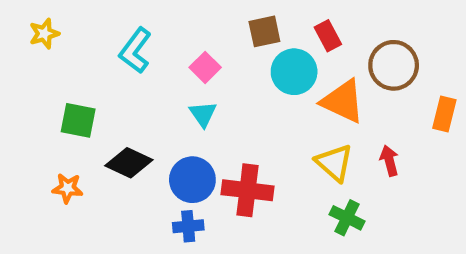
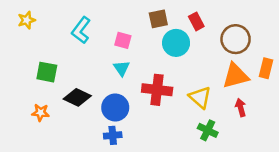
pink square: (205, 67) -> (123, 40), turned -30
orange triangle: (343, 101) -> (236, 76), moved, turned -40
red arrow: (389, 161) -> (241, 108), moved
red cross: (247, 190) -> (157, 90), moved

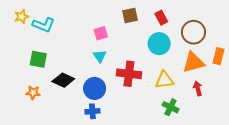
cyan L-shape: (81, 30) -> (44, 25), moved, turned -105
pink square: (123, 40) -> (101, 33), turned -32
cyan circle: (176, 43) -> (159, 44), moved
yellow triangle: (200, 97) -> (164, 80), turned -48

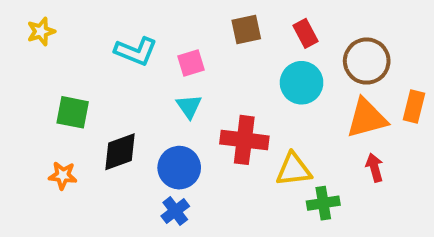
cyan L-shape: (44, 25) -> (136, 51), moved
black diamond: (63, 80) -> (120, 152), turned -45
yellow triangle: (164, 80) -> (294, 170), moved
green cross: (171, 107) -> (323, 203), turned -35
blue cross: (92, 111) -> (175, 211), turned -32

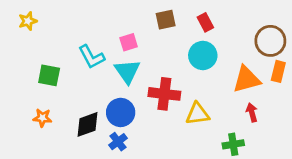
cyan L-shape: (136, 51) -> (91, 57), moved, turned 40
brown circle: (367, 61) -> (270, 41), moved
cyan triangle: (189, 106) -> (127, 71), size x1.5
black diamond: (120, 152) -> (87, 124), moved
green cross: (323, 203) -> (233, 144), moved

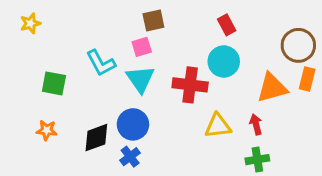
brown square: (166, 20) -> (153, 20), moved
red cross: (164, 94) -> (190, 85), moved
red arrow: (252, 112) -> (256, 124), moved

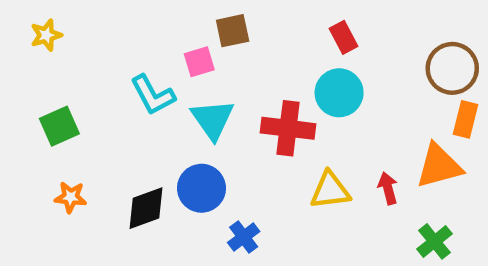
pink square: (142, 47) -> (199, 62), moved
green square: (54, 83) -> (59, 126), moved, turned -35
orange triangle: (272, 88) -> (439, 166), moved
blue cross: (130, 157) -> (244, 237), moved
green cross: (257, 160) -> (434, 241), moved, turned -30

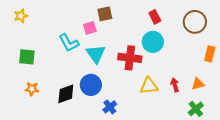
brown circle: (452, 68) -> (195, 22), moved
green square: (59, 126) -> (27, 57), turned 30
orange triangle: (439, 166) -> (198, 84), moved, size x0.6

